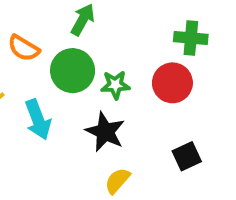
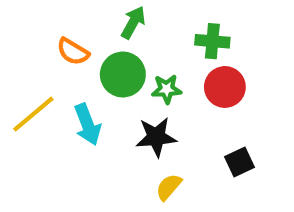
green cross: (191, 38) -> (212, 41), moved
black star: (105, 132) -> (156, 137), turned -30

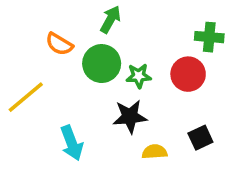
green cross: (212, 41) -> (209, 37), moved
cyan arrow: (87, 124) -> (72, 143), moved
yellow semicircle: (169, 187) -> (155, 152), moved, turned 45

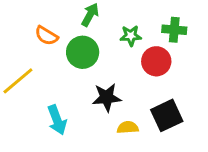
green star: (139, 76) -> (131, 36), moved
black square: (200, 138) -> (167, 115), size x1.5

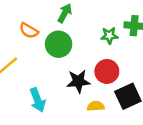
green star: (131, 36) -> (109, 36), moved
red circle: (156, 61) -> (107, 71), moved

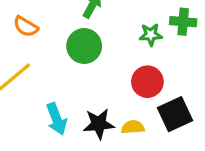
orange semicircle: (29, 31) -> (26, 27), moved
black star: (78, 81) -> (99, 124), moved

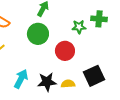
red circle: (147, 82) -> (65, 51), moved
cyan arrow: (57, 119) -> (21, 79), turned -132

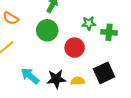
green cross: (99, 19) -> (109, 32), moved
cyan arrow: (21, 79) -> (30, 76), turned -78

